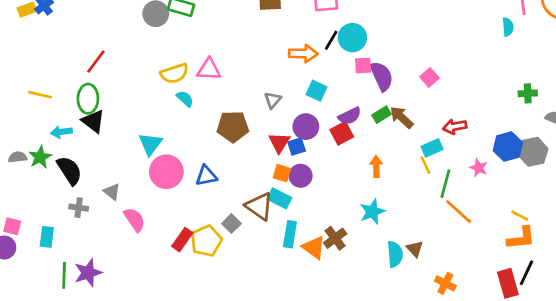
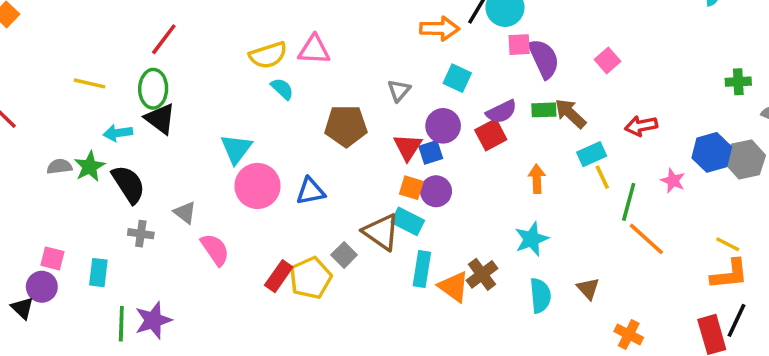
green rectangle: (382, 115) -> (544, 110), turned 30
cyan rectangle: (432, 148) -> (592, 154), moved
cyan semicircle: (395, 254) -> (540, 296), moved

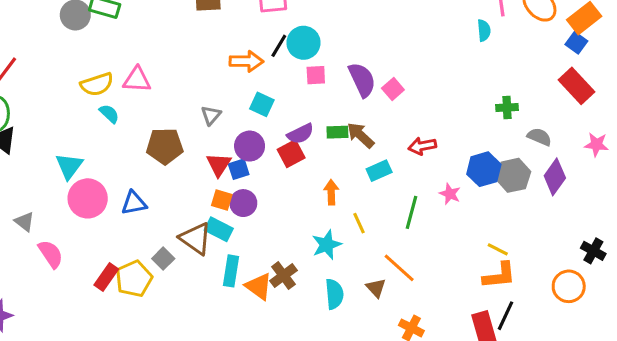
purple semicircle: (544, 59) -> (362, 80), moved
yellow line: (602, 177) -> (359, 223), moved
orange line: (646, 239) -> (399, 268), moved

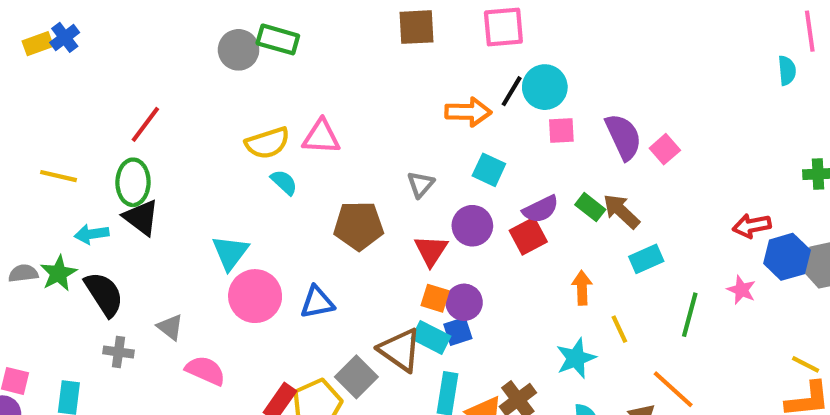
green rectangle: (337, 132) -> (590, 207), turned 40
red arrow: (422, 146) -> (752, 226), moved
blue square: (239, 169) -> (458, 331), moved
pink semicircle: (51, 254) -> (205, 371), turned -32
gray square: (163, 259) -> (356, 377), size x1.4

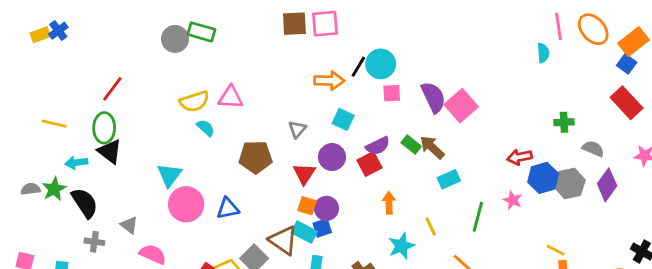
pink square: (503, 27) -> (325, 24), moved
pink square: (665, 149) -> (461, 106), size x1.6
orange arrow: (582, 288) -> (389, 203), moved

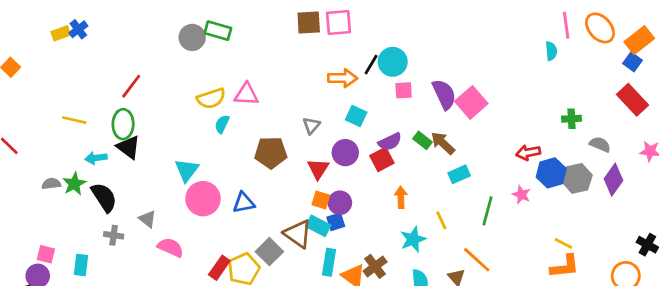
cyan semicircle: (206, 128) -> (222, 124), turned -108

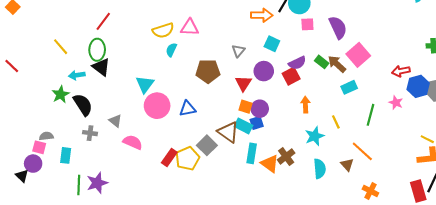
pink square: (471, 102) -> (358, 55), moved
yellow line: (74, 120) -> (61, 47), turned 36
gray semicircle: (51, 184) -> (46, 136), moved

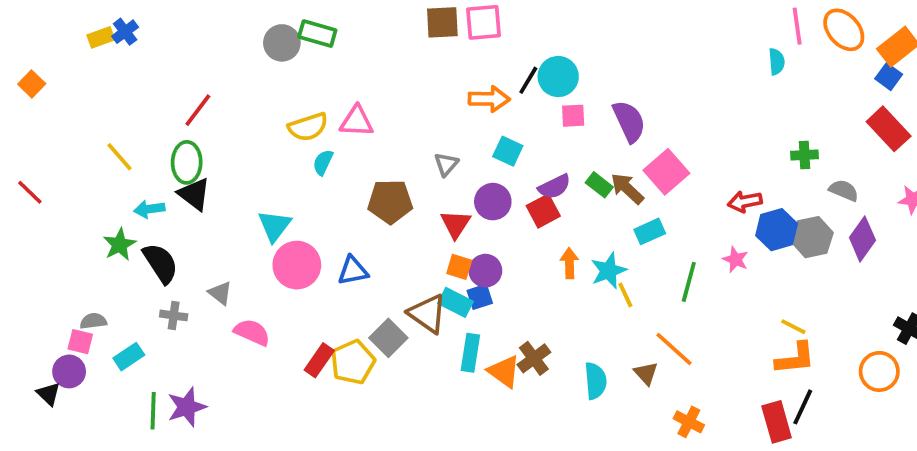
cyan star: (315, 136) -> (609, 271), moved
cyan rectangle: (66, 155) -> (129, 357), turned 49

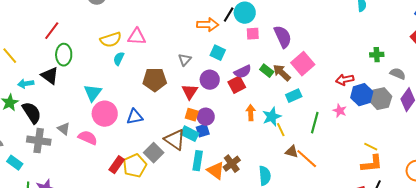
green ellipse: (187, 162) -> (64, 55), moved
gray cross: (174, 315) -> (39, 141), size x1.6
pink semicircle: (252, 332) -> (88, 138), moved
cyan rectangle: (129, 357) -> (15, 163), turned 70
brown triangle: (646, 373) -> (292, 152), moved, turned -32

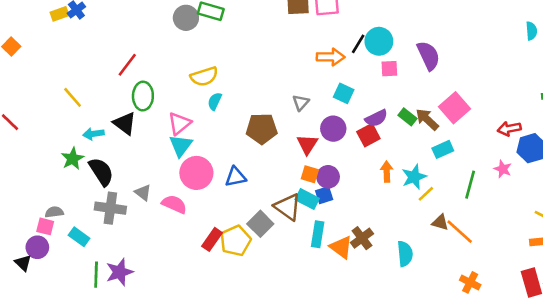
pink triangle: (137, 37) -> (179, 123), moved, turned -42
purple semicircle: (283, 37) -> (428, 56), moved
yellow line: (281, 130) -> (426, 194), turned 72

